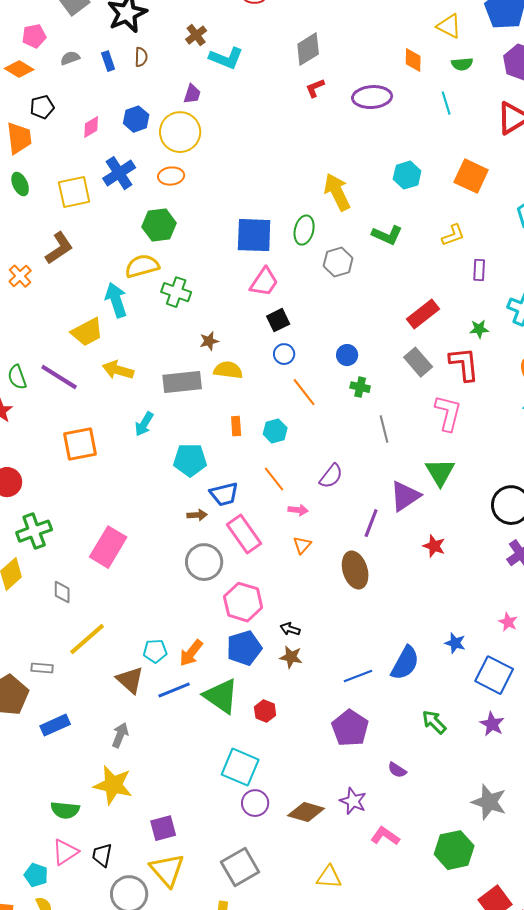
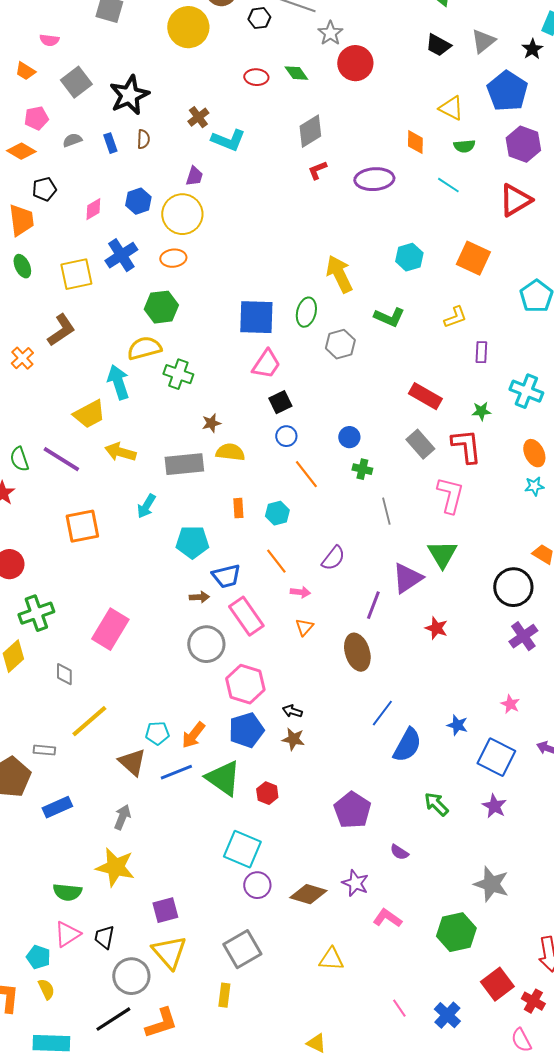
cyan line: (446, 103) -> (448, 185), turned -40
red rectangle: (423, 314) -> (425, 396), turned 68
blue line: (358, 676) -> (382, 713), moved, turned -32

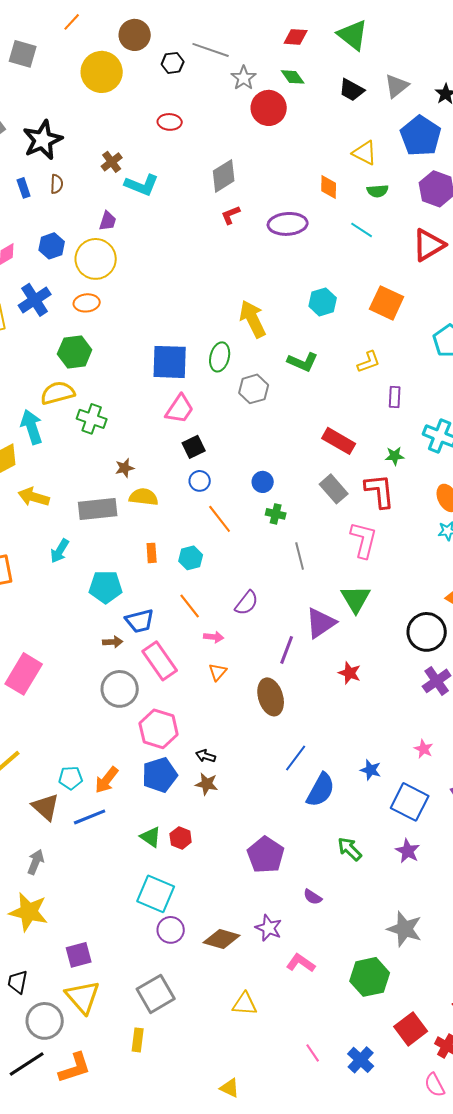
green diamond: (296, 73) -> (293, 77), moved
green triangle: (223, 778) -> (151, 837), moved, size x0.6

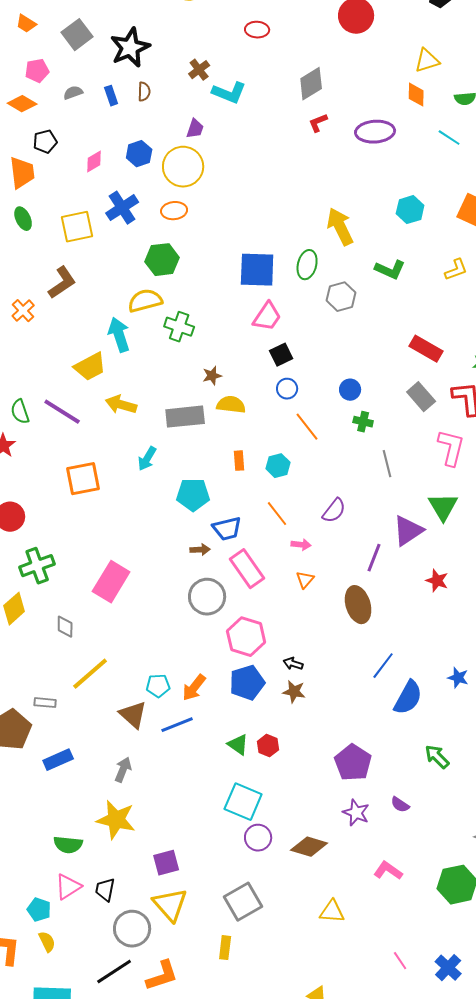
yellow triangle: (365, 153) -> (427, 61), moved, turned -44
purple star: (269, 928) -> (356, 813), moved

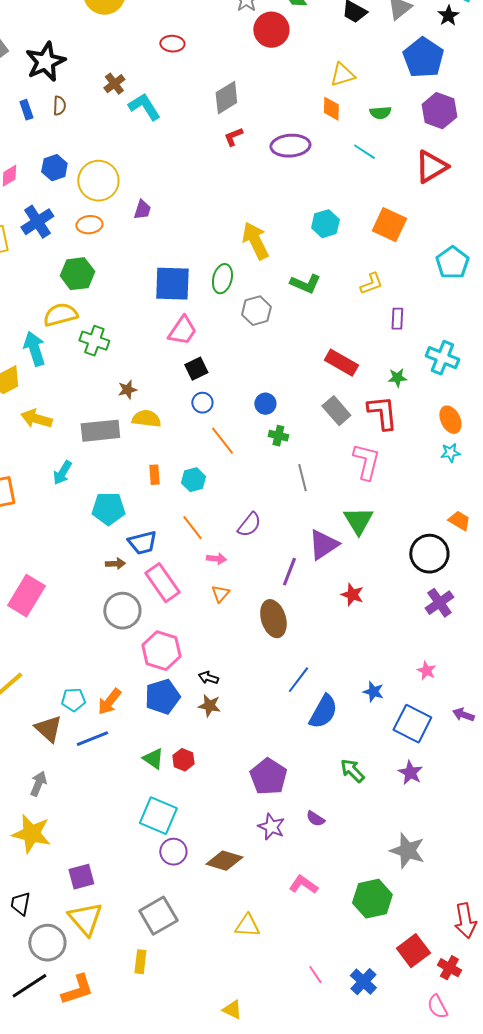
cyan L-shape: (229, 93) -> (144, 107), turned -144
purple trapezoid: (195, 129) -> (142, 210), moved

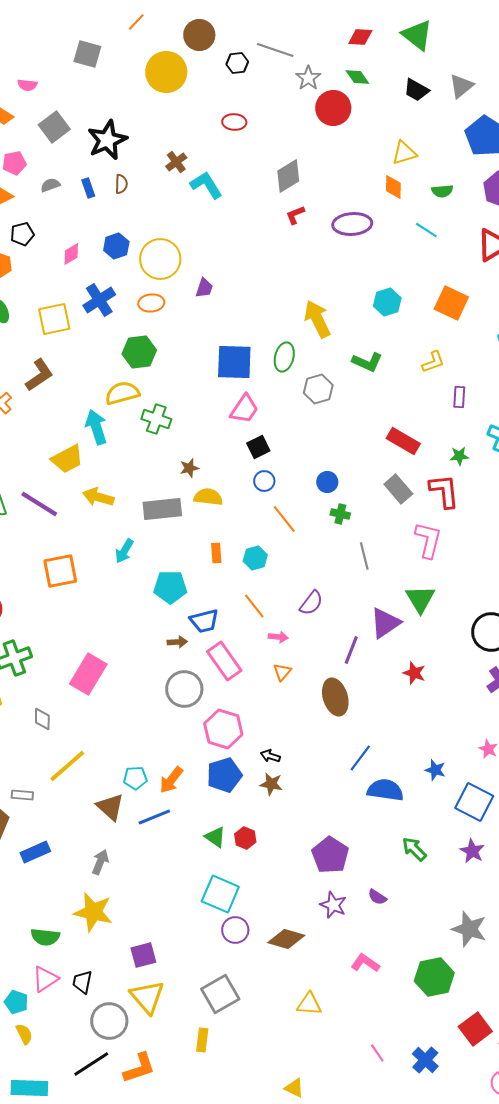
blue semicircle: (323, 712) -> (385, 790), turned -111

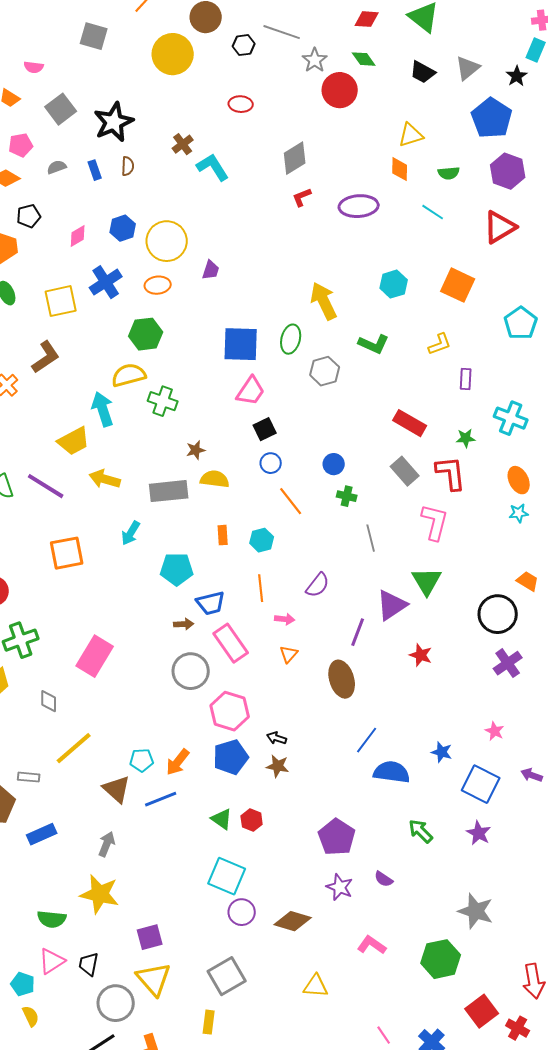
orange line: (254, 606) -> (261, 588), turned 32

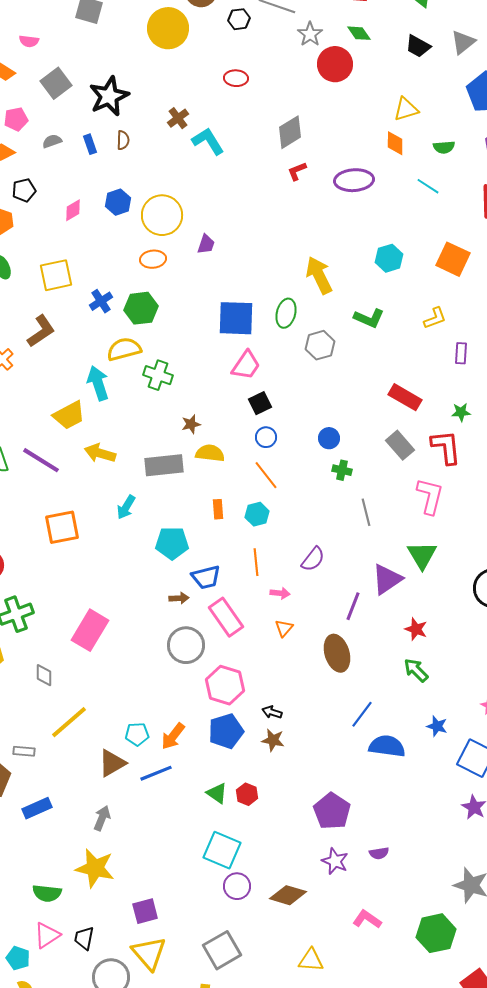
blue cross: (106, 282) -> (101, 301), moved, size x0.7
orange line: (291, 501) -> (266, 475), moved
brown triangle: (117, 789) -> (112, 763), turned 48
green arrow: (421, 831) -> (416, 670), moved
purple semicircle: (384, 879) -> (379, 853), turned -42

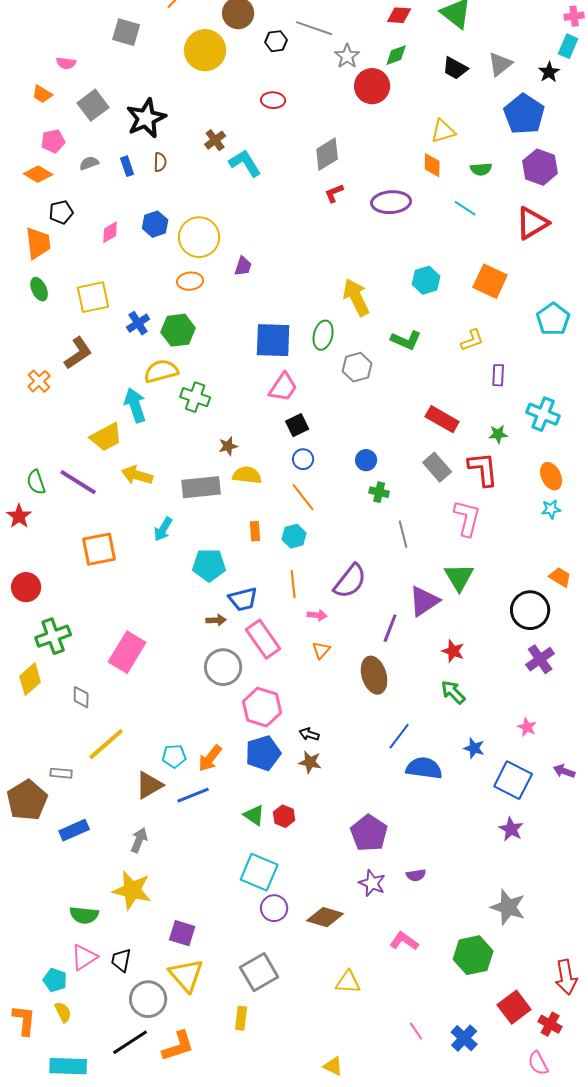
green diamond: (359, 33) -> (396, 55), turned -75
purple semicircle: (313, 559) -> (350, 581), size x1.4
purple square: (145, 911) -> (182, 933), turned 32

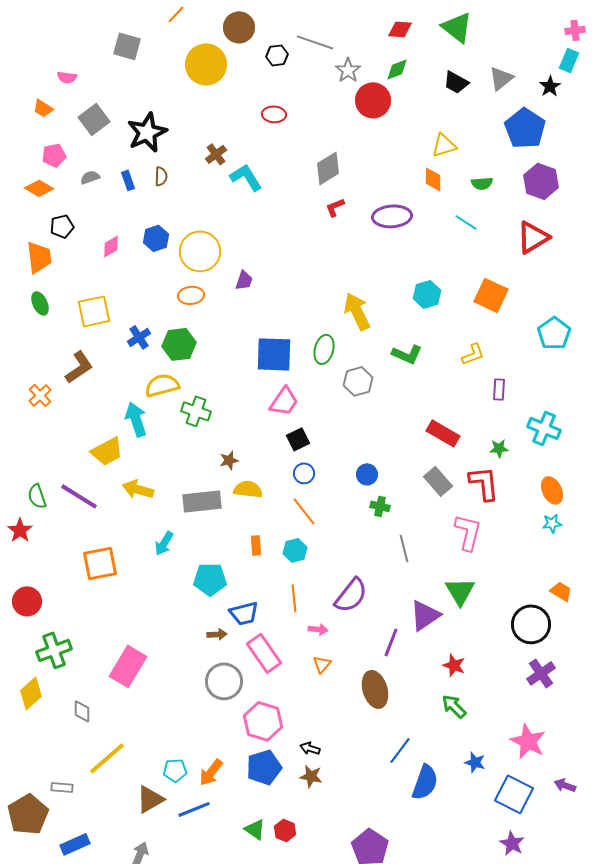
pink star: (527, 727) -> (528, 741), size x1.8
blue semicircle: (424, 768) -> (425, 782), turned 102

